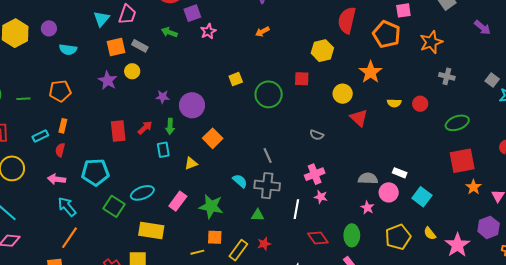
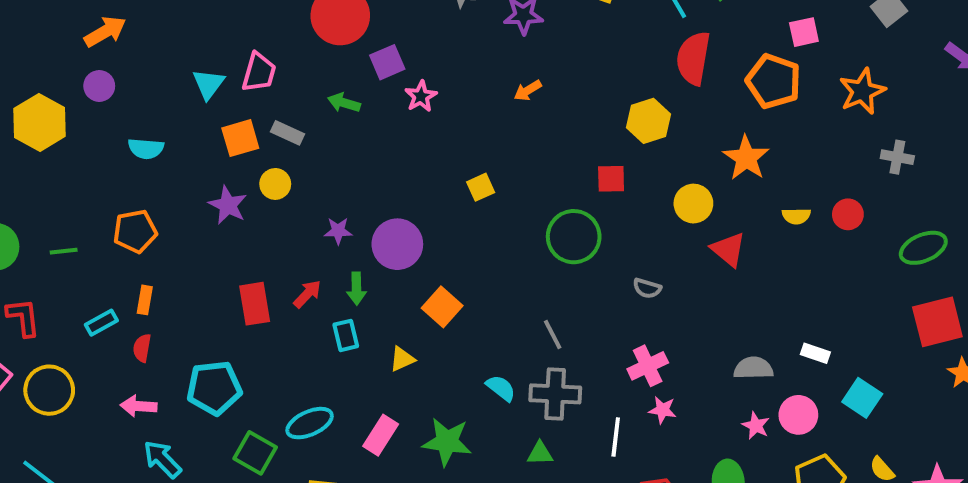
purple circle: (49, 28) -> (99, 86), moved
green circle: (269, 94) -> (574, 237), moved
pink circle: (389, 192) -> (798, 415), moved

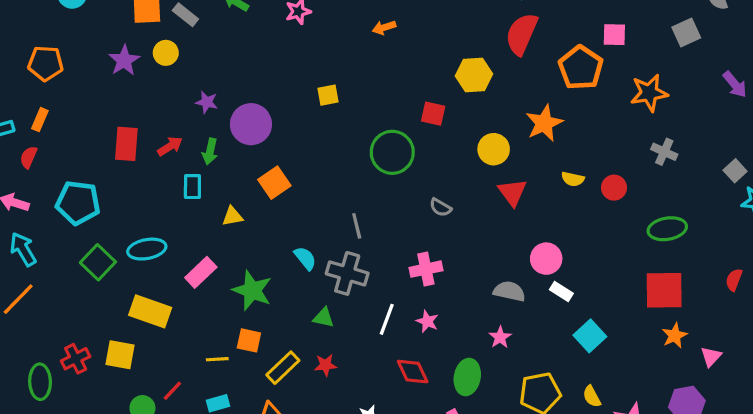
pink star: (662, 410) -> (427, 321), moved
pink circle: (798, 415) -> (546, 259), moved

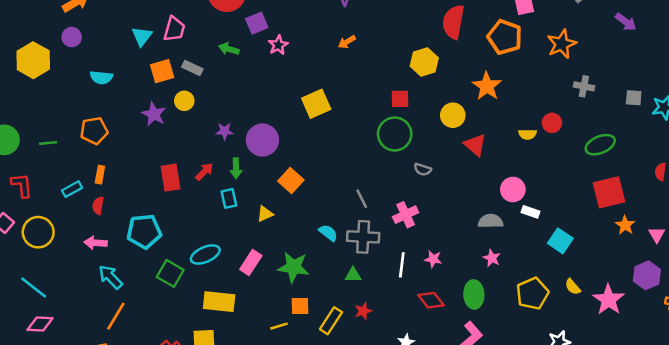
yellow square: (328, 95) -> (316, 104), size x1.6
green circle: (392, 152) -> (395, 134), moved
gray square: (735, 171) -> (634, 98), moved, turned -30
yellow semicircle: (573, 179) -> (528, 134), moved
pink cross: (426, 269) -> (406, 215), moved

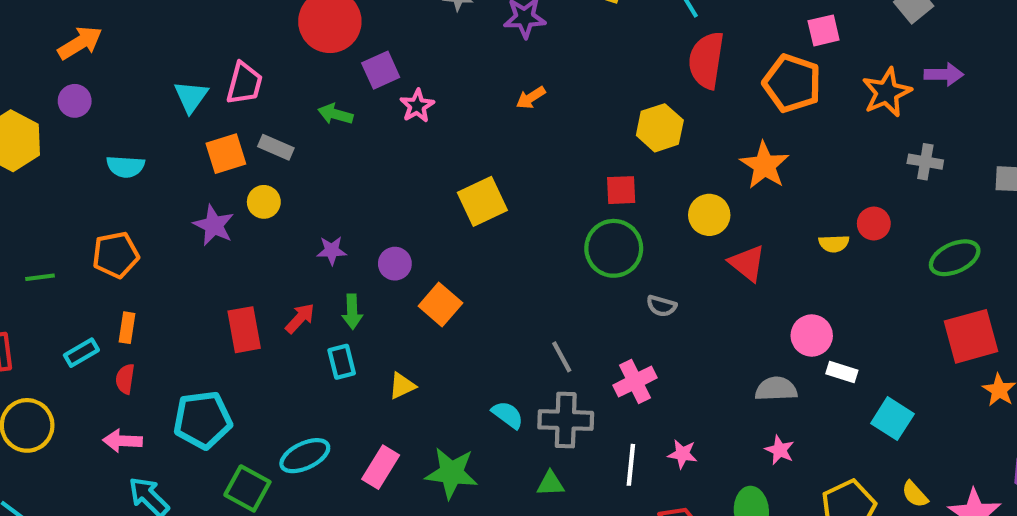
purple arrow: (626, 22) -> (944, 74), moved, turned -35
purple circle: (262, 140) -> (395, 264), size x0.6
orange square: (291, 180) -> (440, 305), moved

